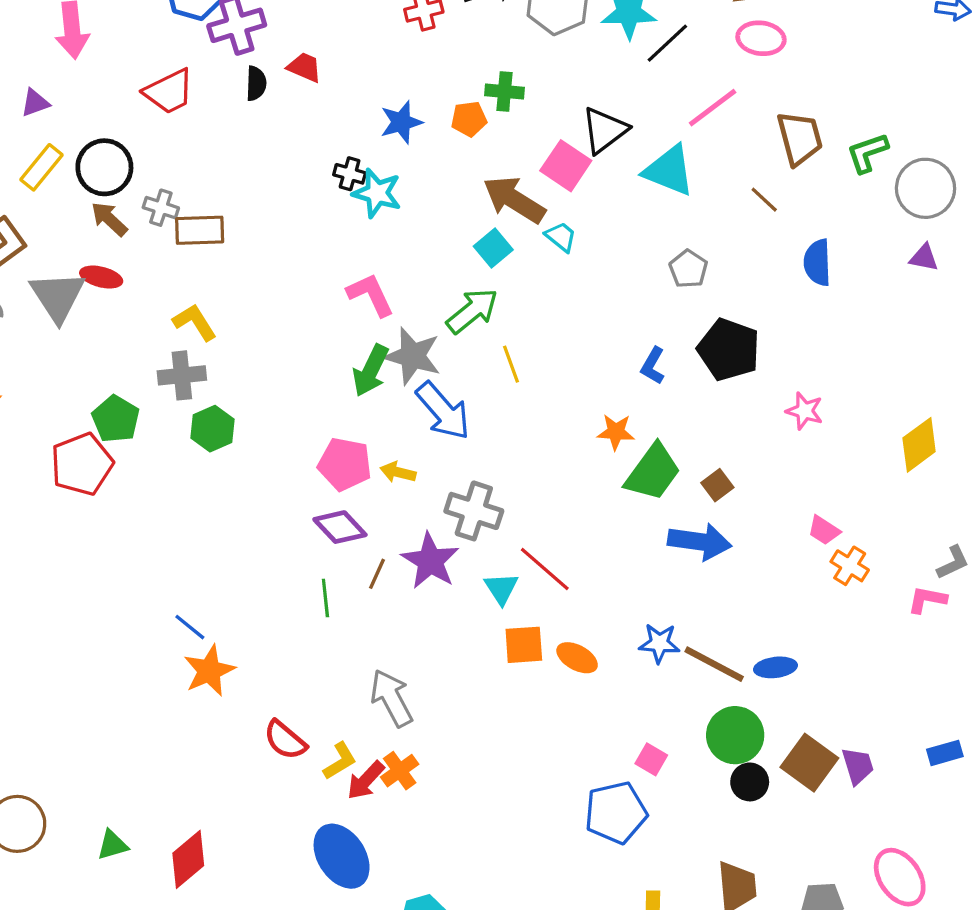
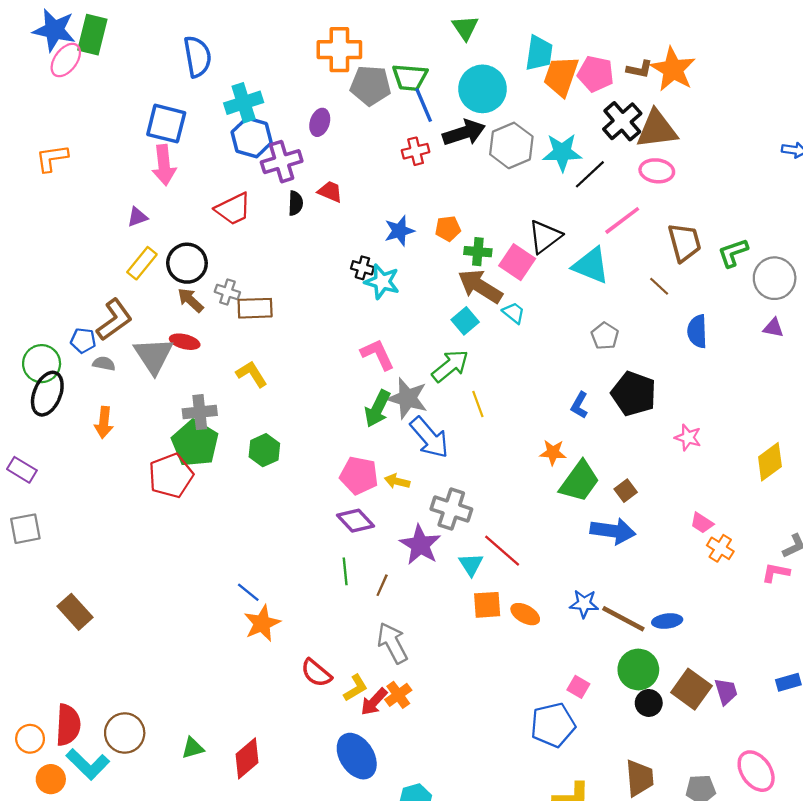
green cross: (504, 91) -> (478, 252), moved
gray cross: (182, 375) -> (200, 412), moved
green pentagon: (116, 419) -> (195, 443), size x1.4
brown line: (377, 574) -> (382, 585), moved

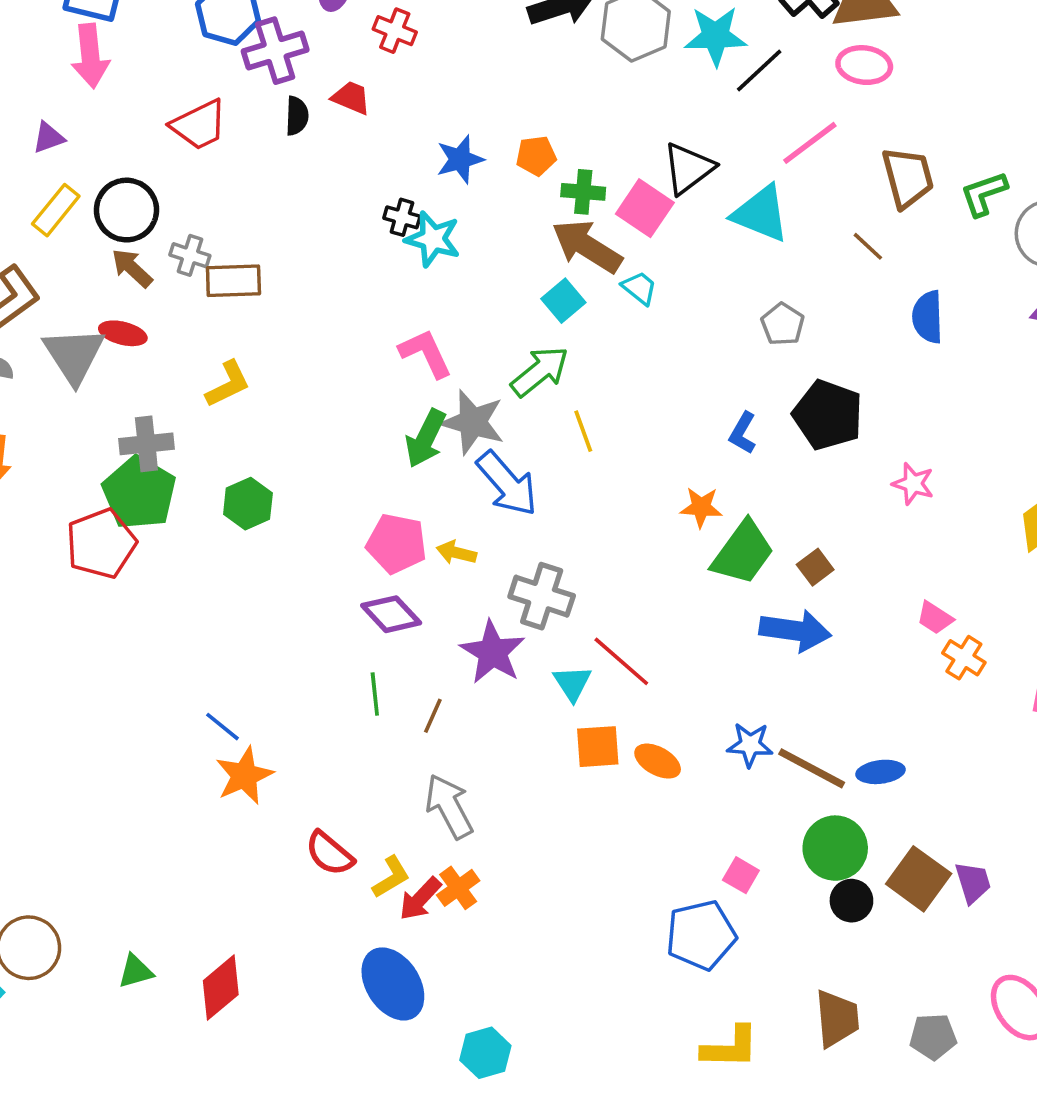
red cross: (416, 151) -> (395, 31), moved, turned 36
yellow L-shape: (252, 374) -> (228, 384), turned 96

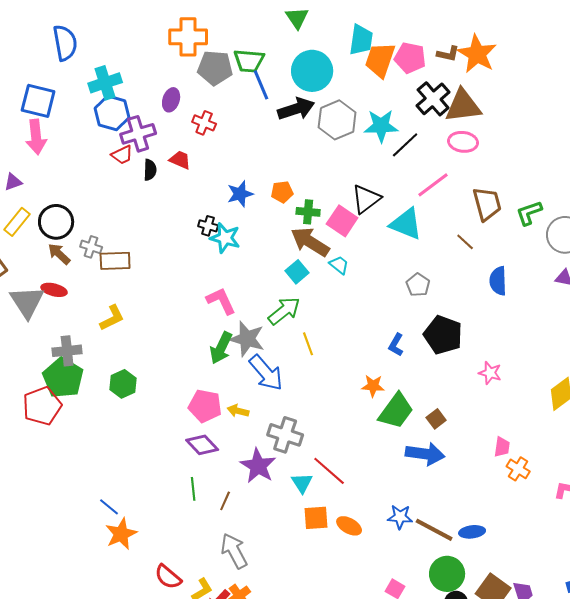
red trapezoid: (199, 125) -> (122, 155), moved, size x0.7
pink trapezoid: (935, 618) -> (502, 447), turned -115

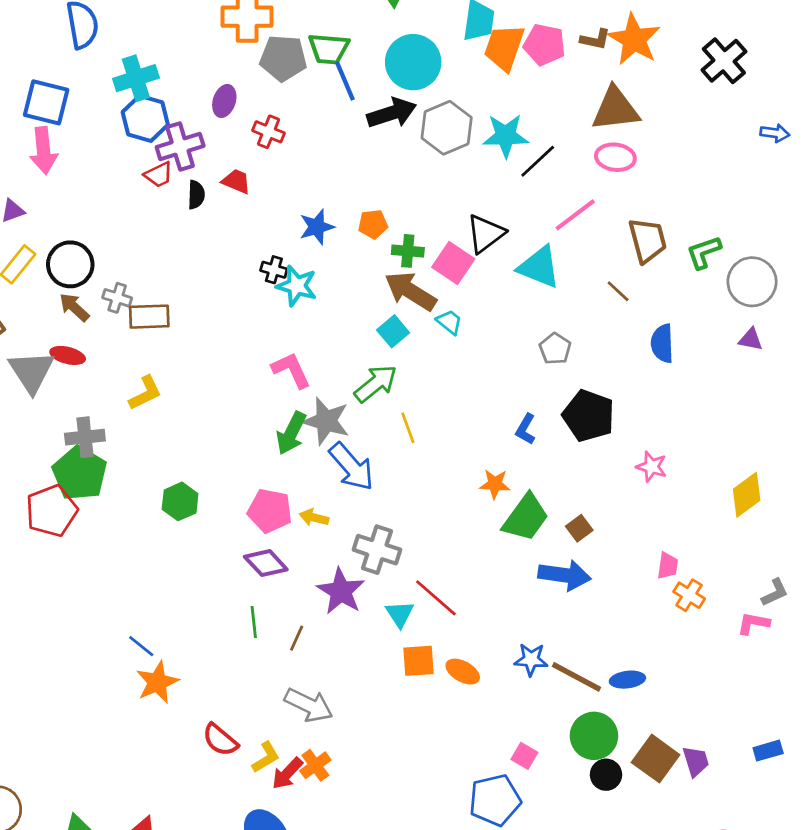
black cross: (433, 99) -> (724, 61), moved
green hexagon: (123, 384) -> (180, 501), moved
gray arrow: (234, 551) -> (309, 705), turned 144

